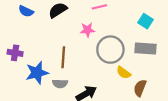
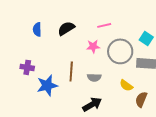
blue semicircle: (26, 11) -> (37, 29), turned 64
gray circle: (110, 50) -> (120, 51), moved
gray semicircle: (60, 84) -> (94, 77), moved

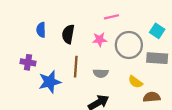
black semicircle: (66, 28) -> (68, 34), moved, turned -48
blue semicircle: (37, 29) -> (41, 30), moved
brown semicircle: (141, 99) -> (152, 97), turned 63

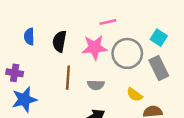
pink star: (100, 40) -> (95, 47), size x1.5
gray rectangle: (157, 58) -> (159, 68), turned 60
blue star: (50, 82) -> (24, 99), moved

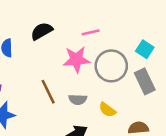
black semicircle: (59, 41) -> (42, 31), moved, turned 50
brown line: (68, 78) -> (48, 92), turned -30
yellow semicircle: (135, 95) -> (107, 110), moved

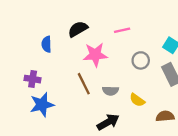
pink star: (76, 59) -> (95, 55), moved
gray circle: (111, 66) -> (141, 60), size x0.6

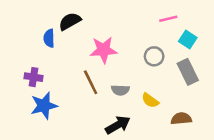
black semicircle: (78, 29) -> (70, 21), moved
pink line: (122, 30) -> (168, 19), moved

